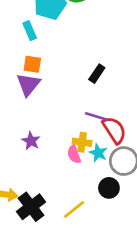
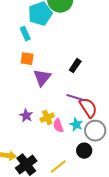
purple triangle: (28, 84) -> (42, 78), moved
yellow cross: (82, 142) -> (47, 118), moved, turned -32

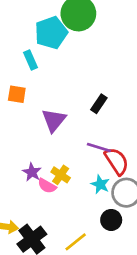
orange square: (27, 59) -> (17, 94), moved
yellow cross: (47, 118) -> (61, 175), turned -32
pink semicircle: (58, 126) -> (47, 186), moved, turned -40

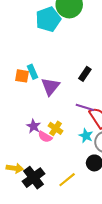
cyan rectangle: (31, 60) -> (32, 72), moved
orange square: (17, 94) -> (22, 76), moved

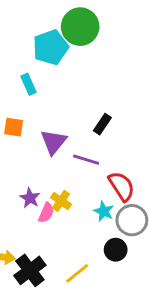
cyan rectangle: (32, 72) -> (28, 84), moved
purple line: (85, 107) -> (86, 160), moved
pink semicircle: (45, 137) -> (46, 213), turned -96

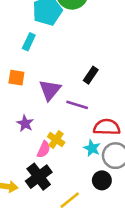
cyan rectangle: (28, 84) -> (29, 42), turned 49
red semicircle: (122, 186) -> (107, 127), turned -55
purple star: (30, 198) -> (25, 123), moved
black cross: (30, 270) -> (39, 177), moved

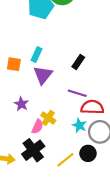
cyan rectangle: (29, 42) -> (36, 55), moved
purple line: (77, 105) -> (77, 93), moved
yellow line: (70, 200) -> (65, 160), moved

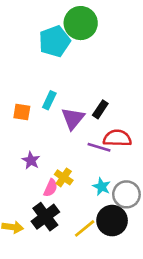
purple triangle: (43, 75) -> (73, 119), moved
red semicircle: (92, 107) -> (117, 138), moved
black circle: (88, 153) -> (112, 221), size x1.5

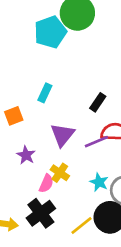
orange square: (22, 112) -> (14, 116), moved, turned -30
purple triangle: (73, 119) -> (63, 135), moved
purple line: (99, 147) -> (96, 142), turned -40

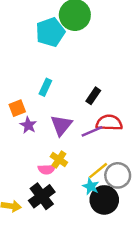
purple star: (26, 155) -> (28, 125), moved
cyan star: (99, 182) -> (91, 186), moved
pink semicircle: (46, 184) -> (47, 169), turned 63
yellow line: (81, 225) -> (98, 171), moved

